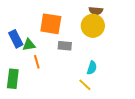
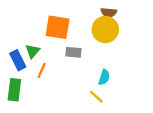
blue rectangle: (16, 39) -> (18, 60), moved
green triangle: (29, 45) -> (33, 51), turned -40
orange line: (37, 62) -> (42, 70), turned 40

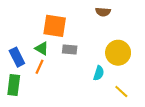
yellow circle: (105, 30) -> (118, 53), moved
green triangle: (33, 51) -> (42, 48), moved, turned -40
yellow line: (96, 97) -> (121, 91), moved

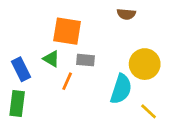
orange line: (40, 67) -> (67, 81), moved
cyan semicircle: (99, 73) -> (121, 89), size x1.6

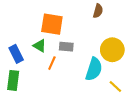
brown semicircle: (126, 14) -> (98, 11), turned -80

